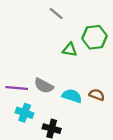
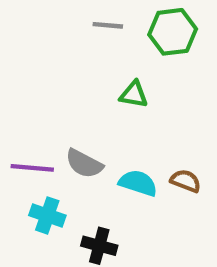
gray line: (56, 14) -> (108, 25), turned -35
green hexagon: (95, 37) -> (173, 32), moved

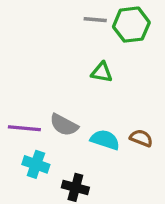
gray line: (108, 25) -> (95, 20), moved

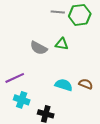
gray semicircle: (64, 125) -> (39, 48), moved
purple line: (24, 128) -> (15, 78), turned -30

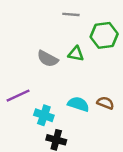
green hexagon: (80, 15) -> (104, 35), moved
cyan cross: (22, 100) -> (44, 115), moved

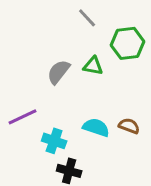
gray line: (71, 14) -> (87, 18), turned 42
gray semicircle: (48, 59) -> (59, 72), turned 100

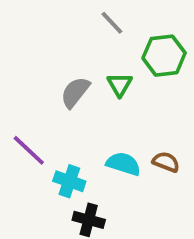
green triangle: (93, 66) -> (120, 85), turned 50
purple line: (23, 117) -> (29, 150), turned 68

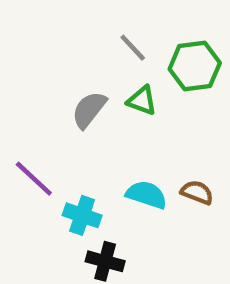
gray line: (112, 23) -> (133, 48), moved
green triangle: (120, 85) -> (142, 100), turned -40

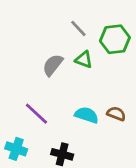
purple line: (34, 179) -> (36, 114), moved
cyan cross: (82, 215) -> (16, 149), moved

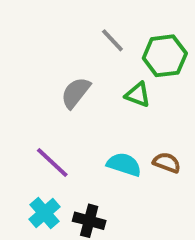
green triangle: (84, 60) -> (138, 95), moved
cyan cross: (16, 149) -> (44, 213), moved, turned 30

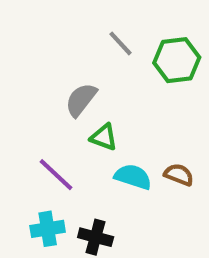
green triangle: (138, 95) -> (104, 137), moved
cyan cross: (44, 213) -> (48, 229), turned 32

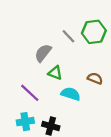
gray line: (121, 43) -> (68, 36), moved
brown semicircle: (179, 175) -> (95, 78), moved

